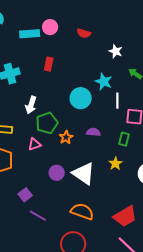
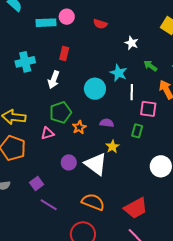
white arrow: (31, 105) -> (54, 80), moved
yellow star: (115, 164) -> (112, 147), moved

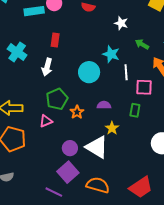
cyan cross: (25, 62) -> (17, 52), turned -36
purple square: (37, 184) -> (68, 172), moved, size x1.5

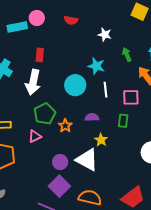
green arrow: (142, 44) -> (127, 55), turned 40
white arrow: (47, 67) -> (33, 82), size x1.4
white line: (126, 72) -> (106, 90), moved

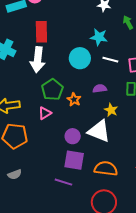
red rectangle: (40, 55) -> (41, 32), size x1.5
white line: (106, 90) -> (110, 60), turned -63
purple square: (59, 186) -> (74, 160), turned -30

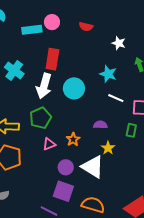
cyan circle: (80, 58) -> (74, 88), moved
green pentagon: (52, 90) -> (40, 118), moved
orange star: (74, 100) -> (73, 139), moved
pink triangle: (45, 113) -> (49, 144), moved

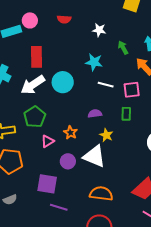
white arrow: (44, 86) -> (33, 85), turned 50
purple square: (63, 191) -> (47, 184), moved

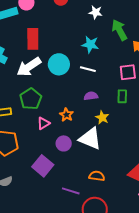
green arrow: (123, 48) -> (119, 30), size x1.5
white line: (106, 85) -> (88, 69), moved
purple square: (47, 184) -> (43, 166), turned 30
orange semicircle: (101, 194) -> (97, 176), size x0.7
purple line: (59, 207) -> (71, 191), moved

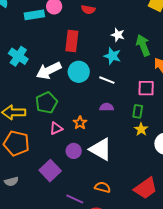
white star: (96, 12) -> (118, 35), moved
red rectangle: (33, 39) -> (72, 41), moved
yellow star: (102, 118) -> (141, 129), moved

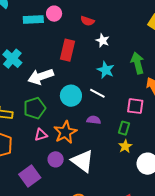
white star: (118, 35) -> (103, 40), moved
cyan circle: (79, 72) -> (71, 96), moved
orange star: (80, 123) -> (65, 132), size x1.6

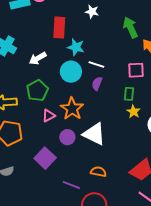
cyan star: (106, 70) -> (76, 47), moved
white arrow: (41, 77) -> (38, 58), size x0.7
purple semicircle: (94, 120) -> (97, 84), moved, turned -64

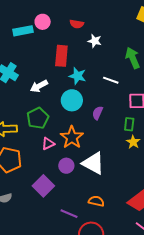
white line: (96, 64) -> (111, 80), moved

